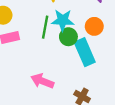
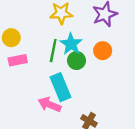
cyan star: (63, 20) -> (71, 44), turned 30
cyan rectangle: (85, 52) -> (61, 87), moved

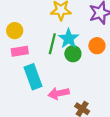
cyan rectangle: (61, 87) -> (33, 77), moved
pink arrow: (49, 105) -> (59, 93), moved, turned -36

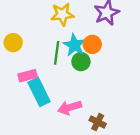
orange circle: (97, 46) -> (92, 44), moved
pink rectangle: (20, 51) -> (28, 76), moved

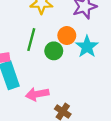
cyan star: (74, 45) -> (87, 47), moved

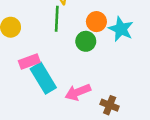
green line: (31, 40) -> (57, 19), moved

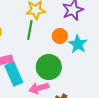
green circle: (86, 41) -> (49, 67), moved, size x1.6

